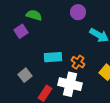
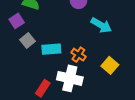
gray square: (25, 75) -> (28, 40), moved

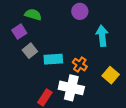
cyan arrow: (101, 25) -> (102, 36), turned -126

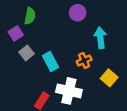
green semicircle: (33, 15) -> (30, 16), turned 84
cyan rectangle: (53, 59) -> (50, 62), turned 66
orange cross: (80, 65) -> (84, 61), moved, turned 32

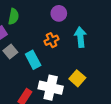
orange cross: (84, 61) -> (52, 40), moved
yellow square: (109, 78) -> (77, 78), moved

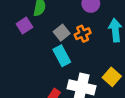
gray square: (10, 51) -> (62, 33), moved

